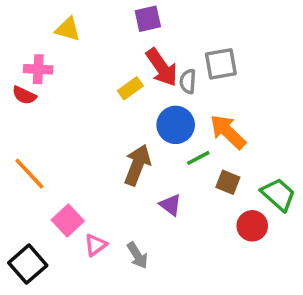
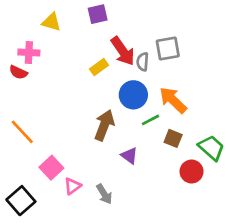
purple square: (148, 19) -> (98, 14), moved

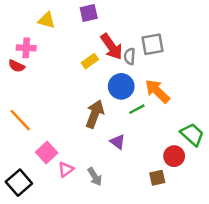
brown square: (173, 138) -> (157, 178), moved, turned -35

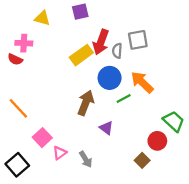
red arrow: (112, 47) -> (101, 42), turned 55
yellow rectangle: (90, 61) -> (81, 55), size x1.5
brown square: (157, 178) -> (142, 160), turned -32

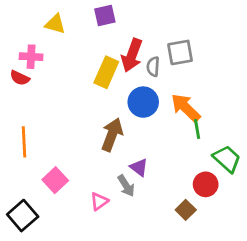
yellow rectangle: (81, 55) -> (106, 72), turned -30
green line: (124, 99) -> (197, 129), moved, turned -72
orange line: (18, 108) -> (24, 142), turned 40
pink triangle: (60, 153) -> (99, 201), moved
gray arrow: (86, 159) -> (126, 186), moved

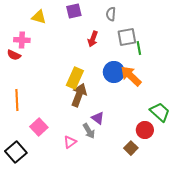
red arrow: (132, 55) -> (93, 39), size x0.7
gray semicircle: (153, 67) -> (111, 14), moved
yellow rectangle: (106, 72) -> (75, 78), moved
blue circle: (143, 102) -> (114, 72), moved
green line: (197, 129) -> (139, 48), moved

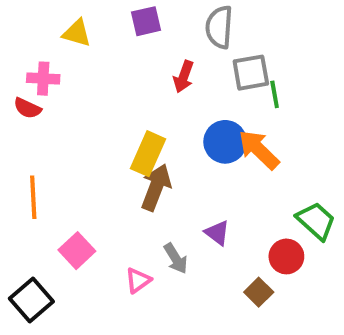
gray semicircle: (111, 14) -> (219, 27), size x1.5
purple triangle: (98, 118) -> (217, 233), moved

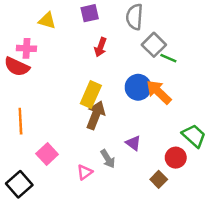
gray square: (251, 73) -> (154, 45), turned -35
red arrow: (184, 77) -> (100, 47), moved
green line: (275, 94) -> (168, 58), turned -56
red semicircle: (27, 108) -> (17, 67), size x1.5

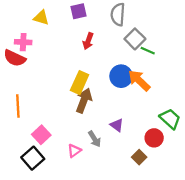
black square: (19, 184) -> (33, 158), moved

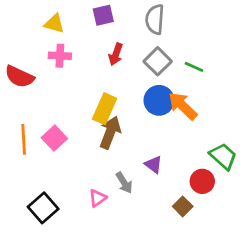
gray square: (135, 39) -> (158, 61), moved
pink cross: (23, 42) -> (60, 56), moved
pink square: (41, 135) -> (54, 138), moved

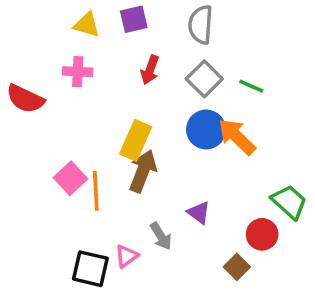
yellow triangle: (54, 24) -> (87, 25), moved
orange line: (24, 139) -> (96, 191), moved
black square: (43, 208) -> (90, 269), moved, turned -36

